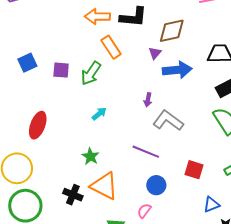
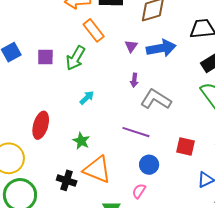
purple triangle: (155, 53) -> (131, 46), moved
red ellipse: (38, 125) -> (41, 125), moved

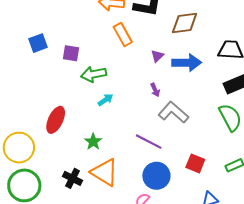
green arrow: (75, 58) -> (94, 74), moved, turned 40
purple arrow: (134, 80) -> (155, 90), turned -40
blue circle: (149, 165) -> (156, 176), size x1.4

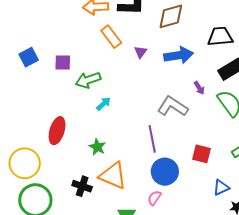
purple triangle: (157, 56) -> (141, 52), moved
purple arrow: (155, 90) -> (199, 88), moved
purple line: (149, 142) -> (152, 139), turned 60

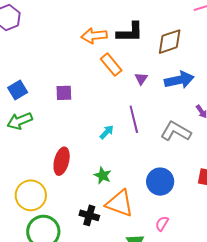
blue square: (29, 57) -> (18, 90), moved
green arrow: (88, 80) -> (20, 121), moved
purple line: (152, 139) -> (134, 119), moved
blue circle: (165, 172) -> (160, 182), moved

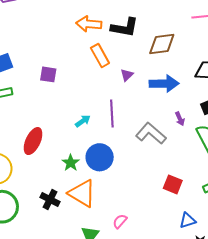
blue circle: (160, 182) -> (100, 157), moved

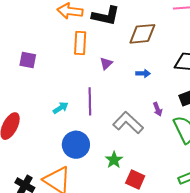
orange rectangle: (100, 56) -> (80, 43), turned 30
blue arrow: (164, 84) -> (143, 73), size x0.5
green star: (71, 163) -> (114, 160), moved
red square: (173, 184) -> (135, 179), moved

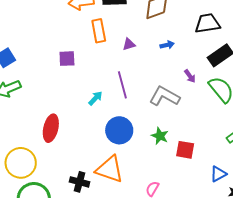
purple square: (28, 60) -> (67, 59), moved
purple triangle: (106, 63) -> (129, 44), turned 40

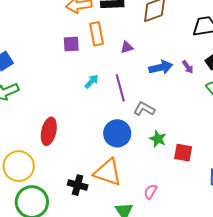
blue arrow: (167, 45) -> (161, 67), moved, size x1.6
purple square: (67, 59) -> (71, 44), moved
purple arrow: (190, 76) -> (188, 67), moved
gray L-shape: (165, 96) -> (144, 109), moved, size x0.7
cyan arrow: (95, 98) -> (92, 81), moved

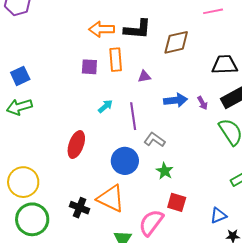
red ellipse: (49, 131) -> (76, 145), moved
red square: (183, 153) -> (177, 202), moved
pink semicircle: (150, 192) -> (151, 223), size x1.8

